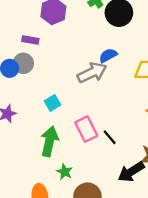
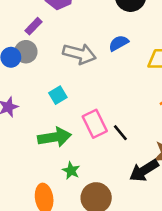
purple rectangle: (30, 40) -> (34, 26), turned -56
gray arrow: (92, 73) -> (79, 54), moved, turned 40
green arrow: (49, 141) -> (54, 137), turned 68

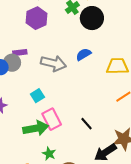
purple rectangle: (34, 26) -> (20, 53), moved, turned 40
pink rectangle: (95, 124) -> (52, 119), moved

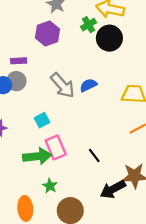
purple rectangle: (20, 53) -> (19, 61), moved
blue semicircle: (84, 54) -> (88, 85), moved
gray arrow: (53, 63) -> (63, 85), turned 30

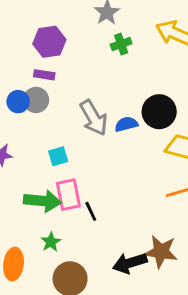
green cross: (89, 25) -> (121, 44), moved
purple hexagon: (48, 34) -> (49, 42), moved
black circle: (109, 38) -> (159, 112), moved
black line: (94, 156) -> (91, 211), moved

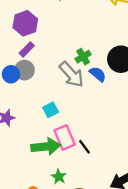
green cross: (121, 44) -> (83, 57), moved
purple rectangle: (44, 75) -> (27, 49), turned -42
blue semicircle: (126, 124) -> (98, 74), turned 66

